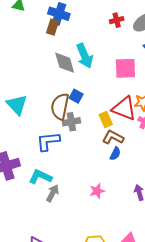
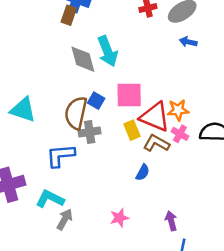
pink square: (125, 68) -> (129, 95), moved
cyan triangle: (17, 105) -> (23, 110), turned -30
brown L-shape: (113, 137) -> (156, 143), moved

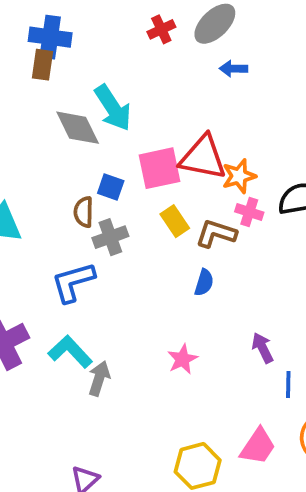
brown semicircle: (76, 113) -> (84, 212), size x0.6
red triangle: (155, 117) -> (203, 157), moved
cyan L-shape: (50, 199) -> (70, 352), turned 32

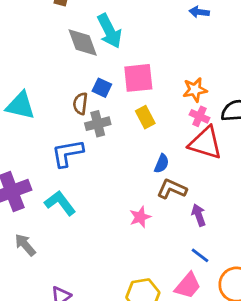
red triangle: (203, 157) -> (205, 143), moved
brown L-shape: (216, 234) -> (172, 189), moved
gray arrow: (99, 378) -> (25, 245), moved, turned -65
blue line: (288, 385) -> (200, 255), moved, turned -60

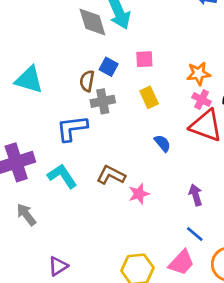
pink square: (138, 78) -> (144, 59), size x0.6
blue semicircle: (162, 164) -> (162, 143), turned -66
brown L-shape: (172, 189) -> (111, 175), moved

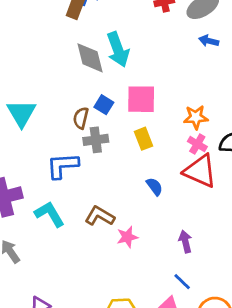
pink square: (144, 59) -> (141, 99), size x1.6
cyan triangle: (29, 80) -> (21, 113), turned 40

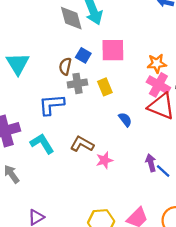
yellow rectangle: (144, 139) -> (105, 87), moved
pink cross: (197, 144) -> (158, 85), size x1.5
blue line: (182, 282) -> (163, 171), moved

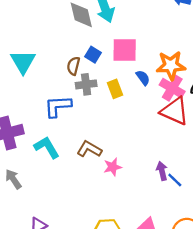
orange star: (157, 63) -> (171, 65), size x1.4
blue semicircle: (125, 120) -> (143, 78), moved

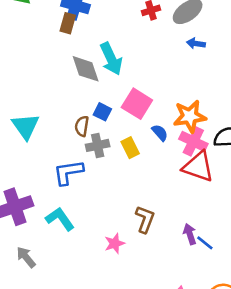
pink square: (125, 50) -> (137, 104), turned 36
brown L-shape: (89, 149) -> (145, 219), moved, turned 85
pink star: (113, 167) -> (115, 243), moved

